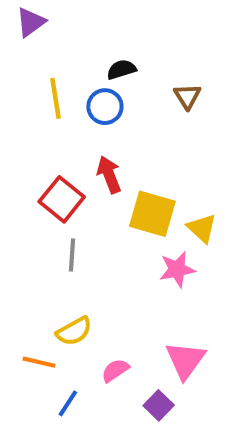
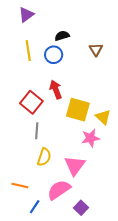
purple triangle: (31, 22) -> (26, 15), moved
yellow semicircle: (74, 331) -> (44, 157), moved, turned -42
pink triangle: (185, 360) -> (75, 166), moved
pink semicircle: (115, 370) -> (59, 190), size x1.6

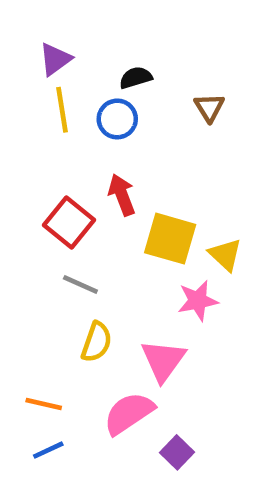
purple triangle: (26, 15) -> (55, 59), moved
gray line: (37, 131) -> (80, 285), turned -70
blue line: (35, 207) -> (48, 450), moved, turned 32

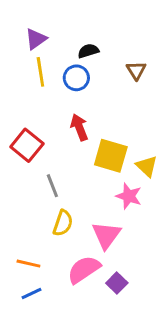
red square: (69, 222) -> (27, 145), moved
gray line: (80, 285) -> (52, 186), turned 45
pink star: (198, 301) -> (129, 196), turned 30
purple square: (177, 452) -> (117, 283), moved

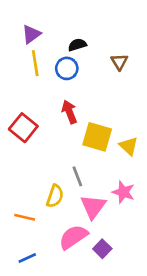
gray line: (52, 186) -> (77, 176), moved
pink star: (129, 196) -> (123, 192), moved
orange line: (28, 264) -> (25, 217), moved

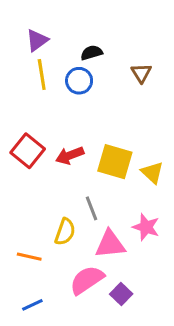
red arrow: (69, 112) -> (70, 155), moved, turned -90
pink triangle: (93, 207) -> (110, 244), turned 48

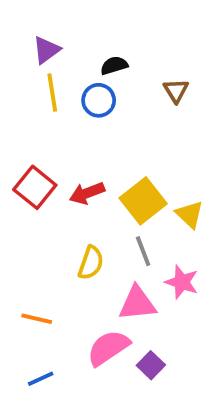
yellow square: (115, 162) -> (143, 201), turned 36
gray line: (91, 208) -> (143, 251), moved
yellow semicircle: (65, 232) -> (91, 263), moved

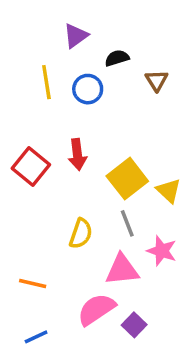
purple triangle: (46, 50) -> (76, 36), moved
black semicircle: (114, 65) -> (117, 58), moved
red arrow: (87, 193) -> (77, 154), moved, turned -76

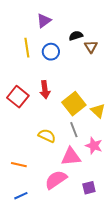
black semicircle: (117, 58) -> (76, 36), moved
yellow semicircle: (81, 234) -> (47, 136), turned -84
purple square: (134, 325) -> (89, 188), moved, turned 32

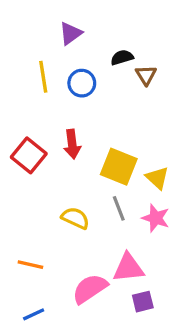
yellow square: (74, 104) -> (119, 167), turned -30
pink star: (94, 146) -> (156, 218), moved
pink triangle: (71, 157) -> (128, 268), moved

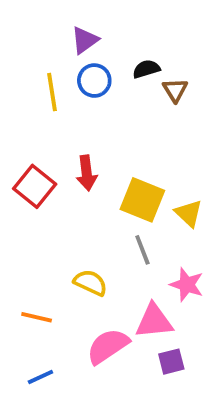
blue circle: (82, 83) -> (94, 81), moved
yellow semicircle: (75, 218) -> (90, 283), moved
pink star: (156, 218) -> (187, 285), moved

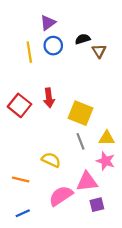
yellow triangle: (189, 213) -> (107, 138), moved, turned -42

